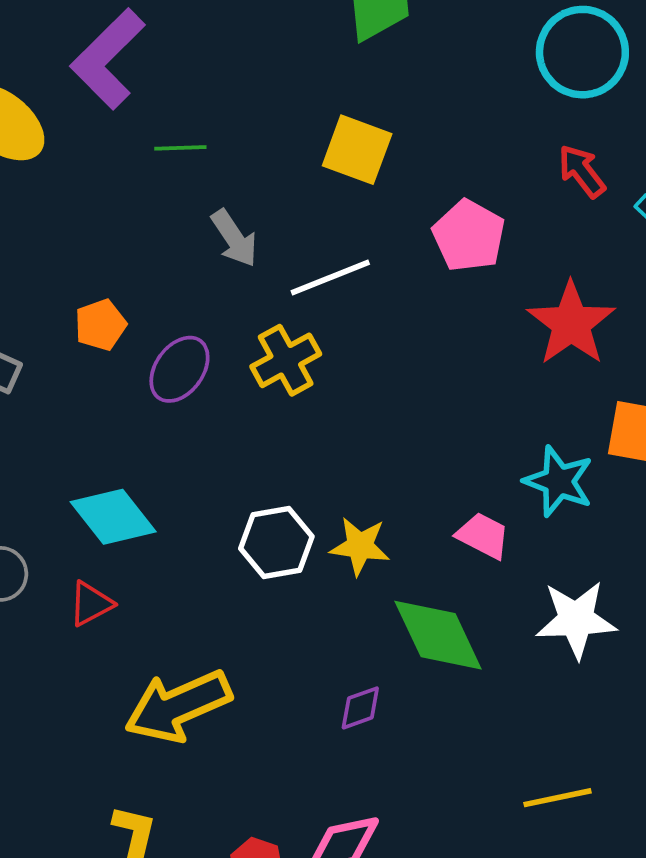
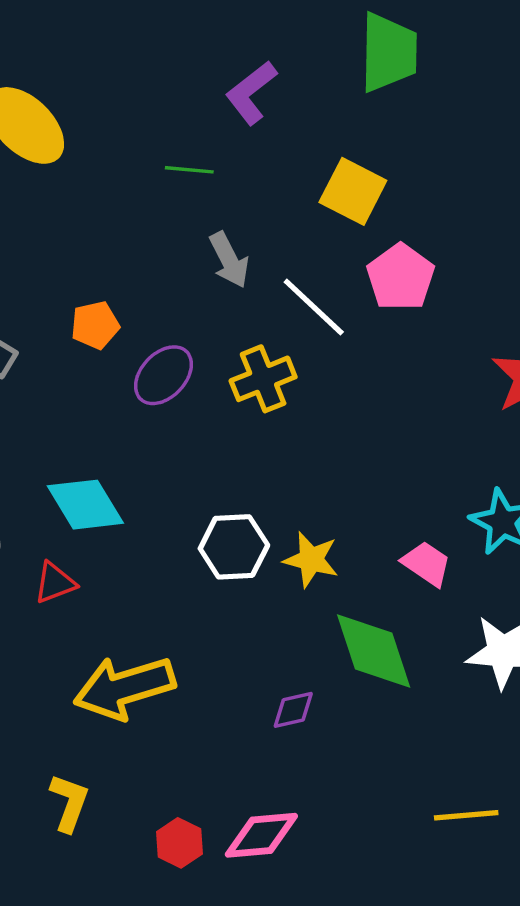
purple L-shape: (108, 59) -> (251, 93), moved, size x0.7
pink pentagon: (469, 236) -> (401, 277), moved
white line: (330, 278) -> (314, 307), turned 58

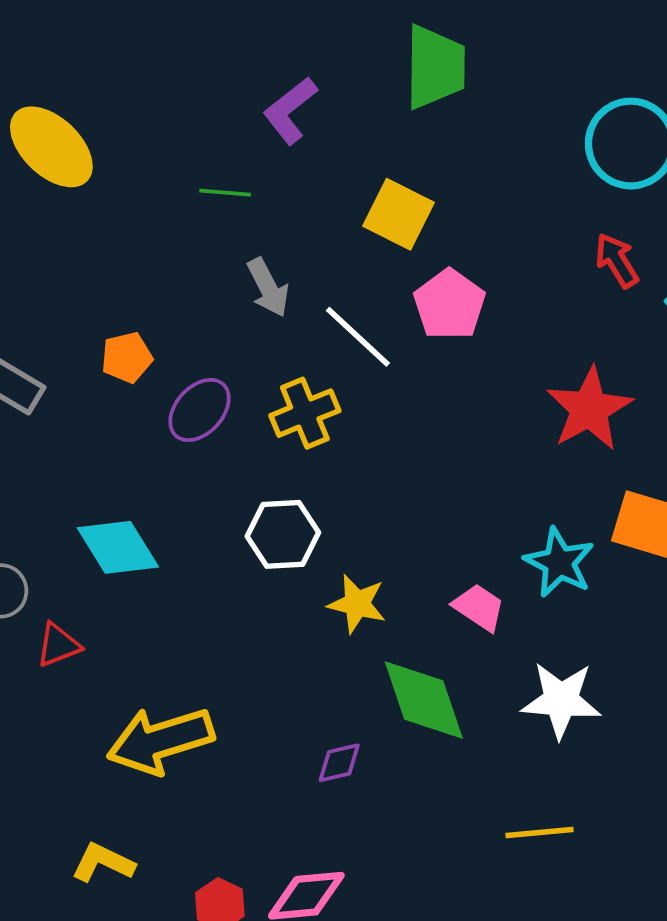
white hexagon: (234, 547) -> (283, 534), moved
red triangle: (55, 583) -> (58, 645), moved
yellow L-shape: (69, 803) -> (103, 863), turned -84
yellow line: (466, 815) -> (539, 833), moved

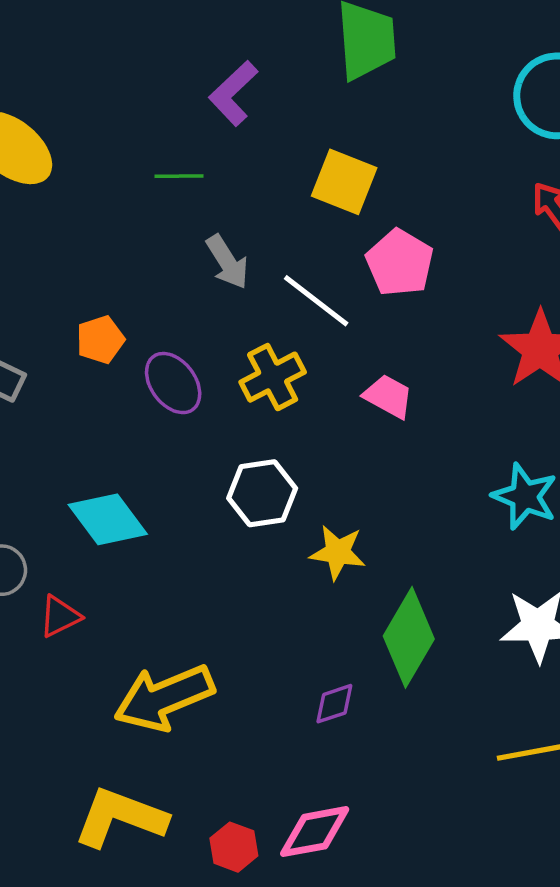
purple ellipse: (200, 410) -> (173, 383), turned -74
pink trapezoid: (479, 607) -> (388, 396), moved
green diamond: (424, 700) -> (409, 637), turned 54
yellow L-shape: (103, 863) -> (120, 818), size x1.6

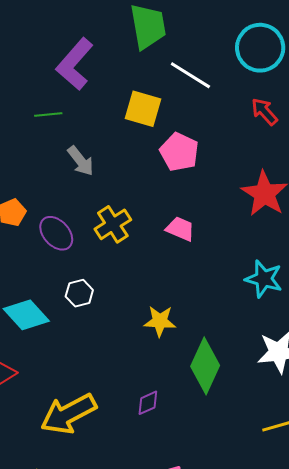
purple L-shape: (233, 93) -> (75, 64), size x1.4
white line: (316, 301) -> (190, 75), moved
white hexagon: (262, 493) -> (79, 293), moved, size x0.7
purple diamond: (334, 704) -> (148, 403), moved

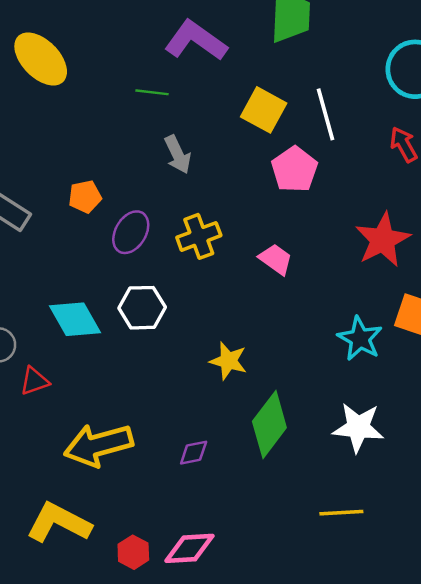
purple L-shape: (75, 64) -> (196, 41), turned 72
white line: (190, 75) -> (326, 114), moved, turned 30
purple ellipse: (56, 233) -> (131, 232), turned 60
white hexagon: (79, 293) -> (142, 308), size x1.4

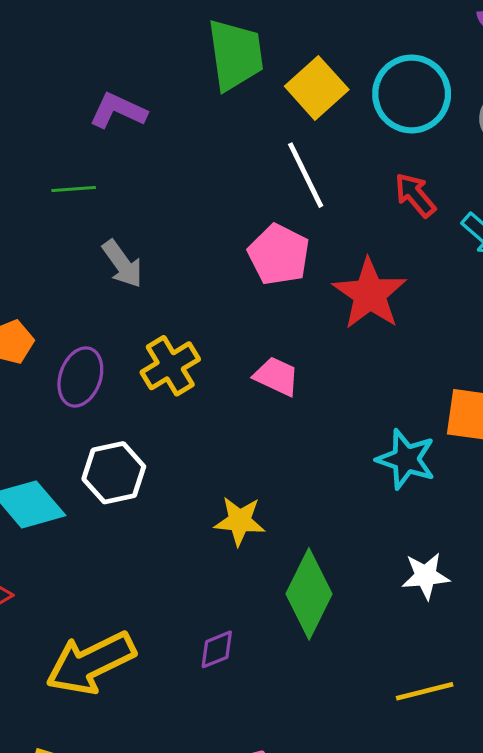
purple L-shape: (196, 41) -> (118, 111), size x0.7
yellow square: (264, 110) -> (317, 88), moved, turned 30
red star: (383, 240) -> (370, 294), moved
white star: (358, 427) -> (426, 576), size x0.7

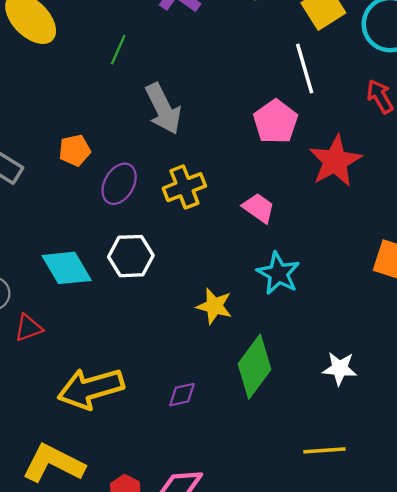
green line: (74, 189) -> (118, 50), moved, turned -72
gray arrow: (122, 264) -> (163, 109), size x1.4
cyan star: (406, 459) -> (278, 273), moved

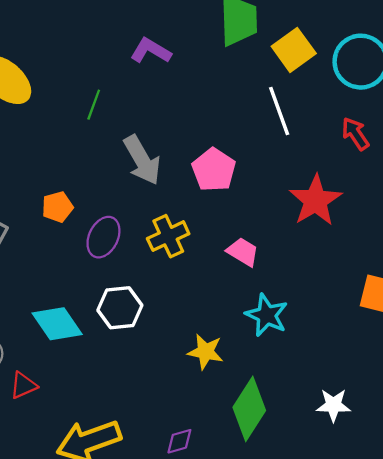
pink pentagon: (276, 122) -> (214, 170), moved

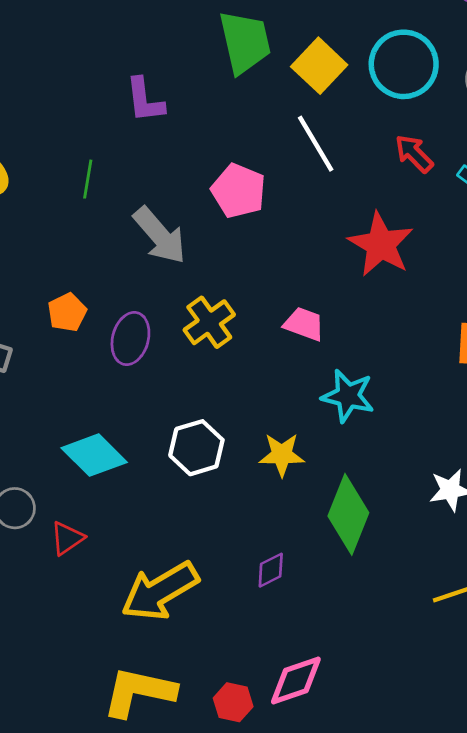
purple L-shape: (151, 51) -> (145, 100), turned -117
pink pentagon: (214, 170) -> (239, 191), moved
white hexagon: (120, 308) -> (196, 448), moved

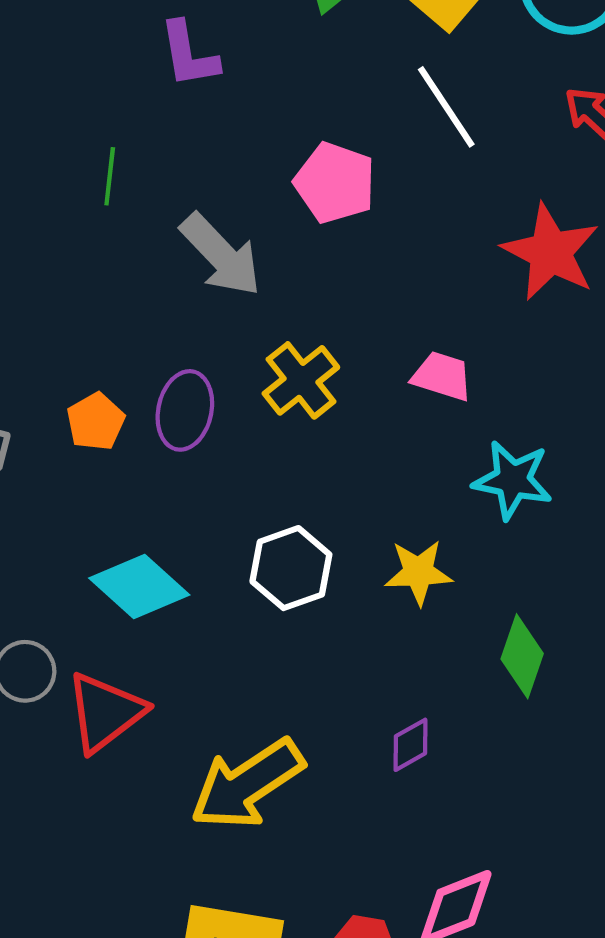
orange pentagon: (67, 312) -> (96, 422), moved
green diamond: (348, 514) -> (522, 656), size x0.7
red triangle: (67, 538) -> (105, 712), size x1.6

